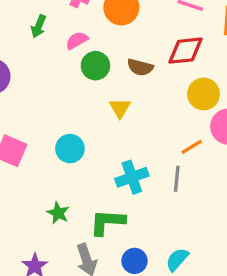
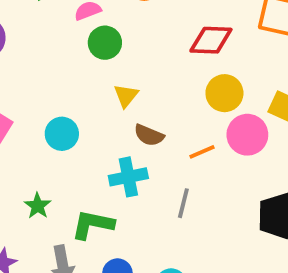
brown semicircle: (140, 67) -> (149, 135), moved
gray line: (177, 179) -> (183, 203), moved

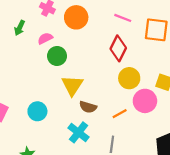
red diamond: (211, 40) -> (118, 48), turned -60
yellow triangle: (126, 96) -> (72, 85), size x1.5
cyan cross: (128, 177) -> (78, 132), turned -35

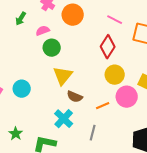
cyan circle: (37, 111) -> (22, 89), moved

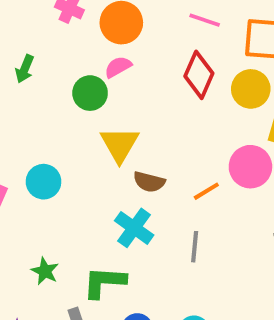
green arrow: (21, 19) -> (25, 69), moved
pink semicircle: (43, 31) -> (118, 67), moved
yellow circle: (115, 75) -> (251, 89), moved

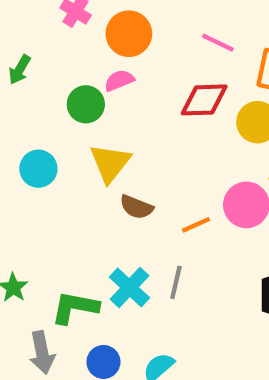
red diamond: (199, 75) -> (204, 100), turned 57
cyan circle: (44, 182) -> (38, 169), moved
cyan cross: (134, 228) -> (130, 287), moved

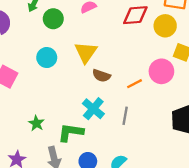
green circle: (86, 104) -> (53, 19), moved
cyan cross: (130, 287) -> (93, 109), moved

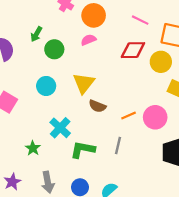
pink circle: (161, 71) -> (155, 117), moved
cyan cross: (93, 109) -> (60, 128), moved
green L-shape: (71, 132) -> (83, 150), moved

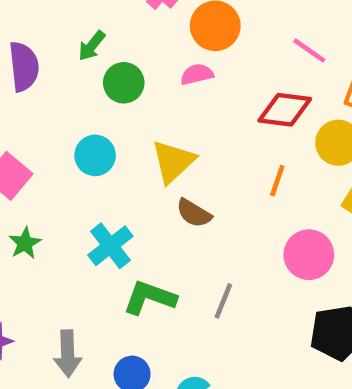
orange line: (129, 116) -> (277, 181), moved, turned -56
green star: (33, 148) -> (25, 243), moved

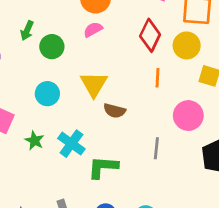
red diamond: (285, 110) -> (150, 35), turned -56
green star: (25, 243) -> (34, 140), moved
gray line: (223, 301) -> (156, 148), moved

